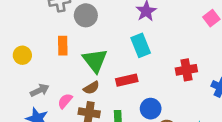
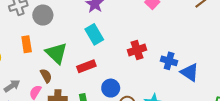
brown semicircle: (91, 88) -> (46, 76), moved, turned -80

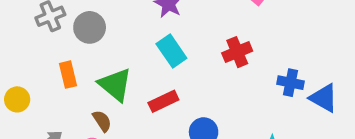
red cross: (137, 50) -> (237, 52), moved

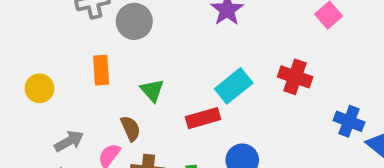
cyan rectangle: (171, 51) -> (234, 86), moved, turned 76
red cross: (237, 52) -> (295, 77), turned 32
green triangle: (115, 85) -> (152, 90), size x0.6

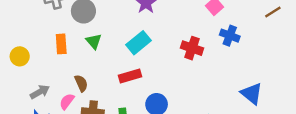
cyan rectangle: (234, 86) -> (139, 43), moved
green triangle: (152, 90) -> (94, 41), moved
blue cross: (349, 121) -> (230, 36), moved

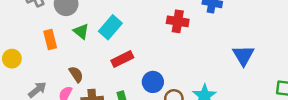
cyan rectangle: (139, 43) -> (110, 27), moved
blue triangle: (252, 94) -> (243, 55), turned 30

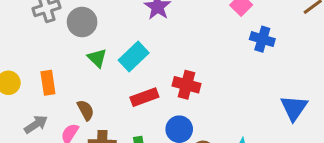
red cross: (178, 21) -> (187, 85), moved
orange rectangle: (50, 40) -> (48, 83), moved

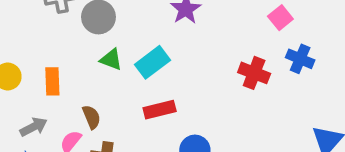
green triangle: (97, 58) -> (111, 59), turned -30
red cross: (187, 85) -> (254, 73), moved

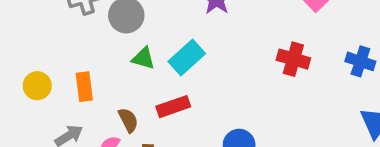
blue cross: (300, 59) -> (360, 61), moved
red rectangle: (160, 110) -> (173, 107), moved

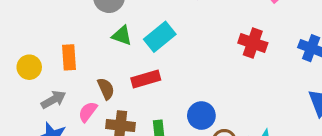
yellow circle: (37, 86) -> (29, 67), moved

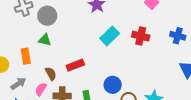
green triangle: (122, 35) -> (45, 40), moved
cyan rectangle: (160, 37) -> (110, 36), moved

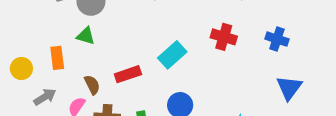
cyan rectangle: (110, 36) -> (172, 55), moved

